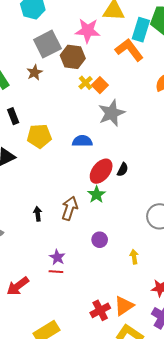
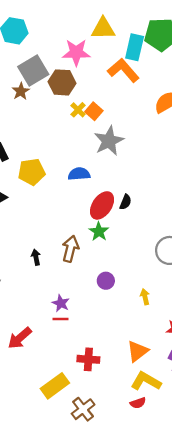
brown star: (35, 72) -> (21, 91), moved
red cross: (100, 310) -> (88, 359), moved, turned 36

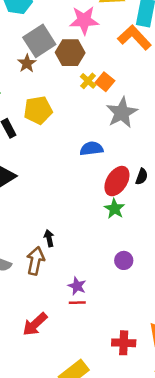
yellow pentagon: (32, 172) -> (38, 110), moved
brown arrow: (70, 249) -> (35, 261), moved
red cross: (88, 359) -> (124, 343), moved

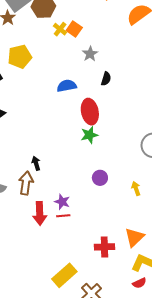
gray star: (122, 113) -> (90, 54), size x0.6
black semicircle: (142, 177) -> (106, 79), moved
red ellipse: (117, 181) -> (90, 112), turned -40
green star: (115, 209) -> (89, 135), turned 30
red arrow: (35, 324) -> (40, 213), moved, turned -45

